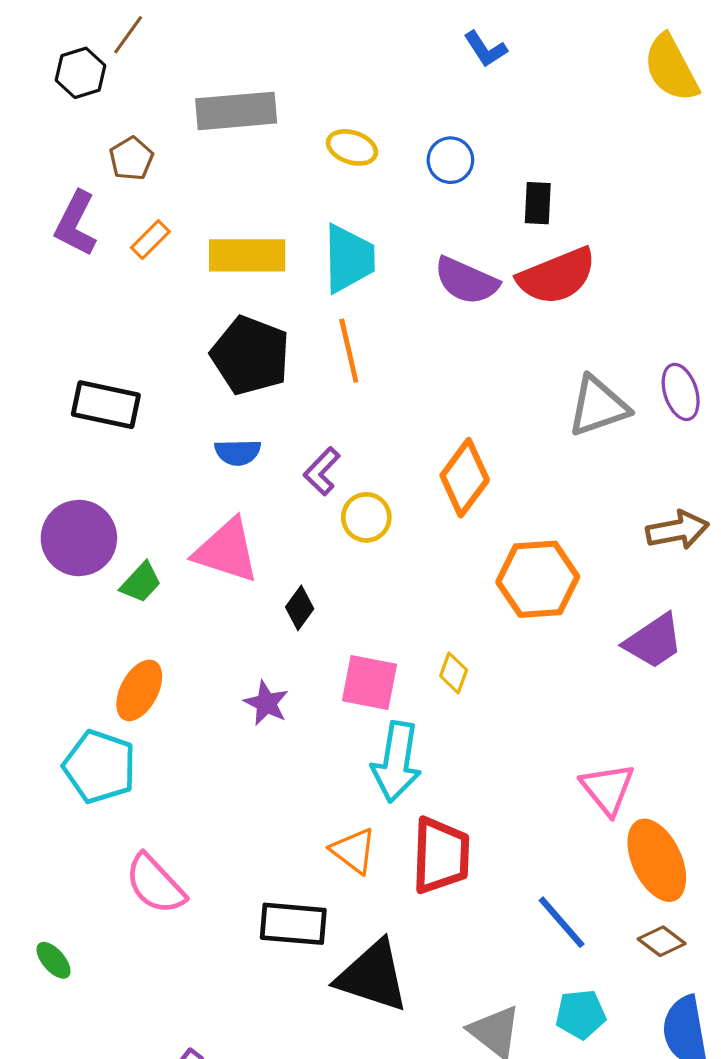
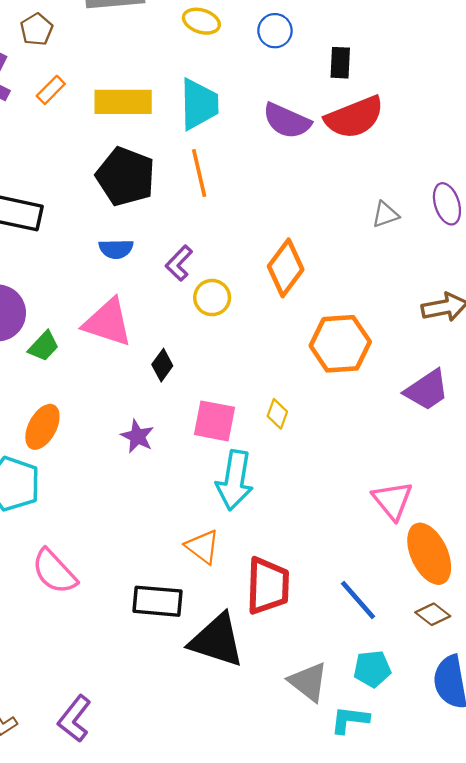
gray triangle: (598, 406) -> (385, 215), size x0.6
red trapezoid: (441, 856) -> (268, 586), moved

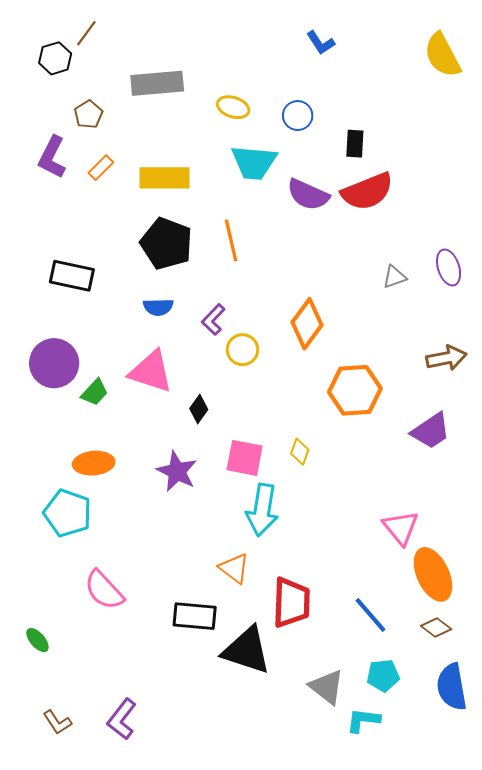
cyan trapezoid: (199, 104) -> (254, 162), moved, turned 96
orange ellipse: (42, 427) -> (94, 463), turned 57
purple star: (137, 436) -> (177, 471), size x1.4

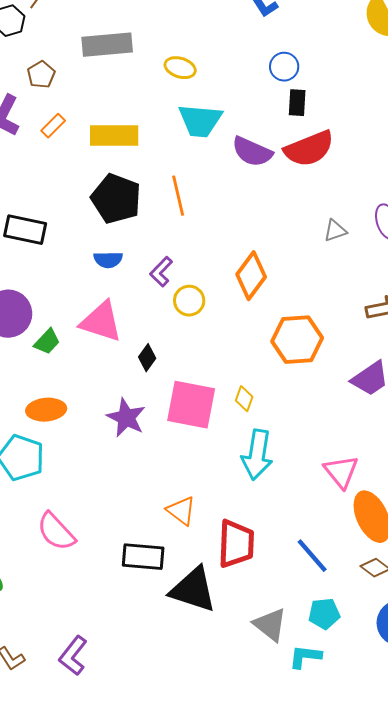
blue circle: (298, 116) -> (284, 67), moved
pink square: (245, 458) -> (191, 405), size x1.4
cyan arrow: (262, 510) -> (257, 455), moved

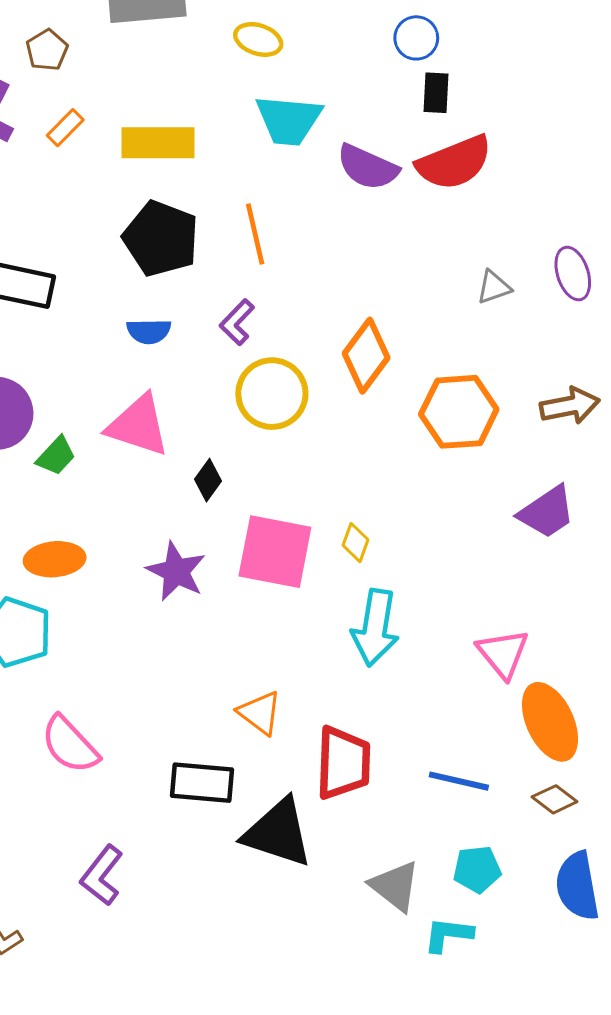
purple L-shape: (161, 272) -> (237, 322), moved
yellow circle: (189, 301) -> (272, 394), size x1.5
orange hexagon: (297, 340) -> (459, 412), moved
blue line: (312, 556) -> (459, 781), turned -36
purple L-shape: (73, 656) -> (102, 875), moved

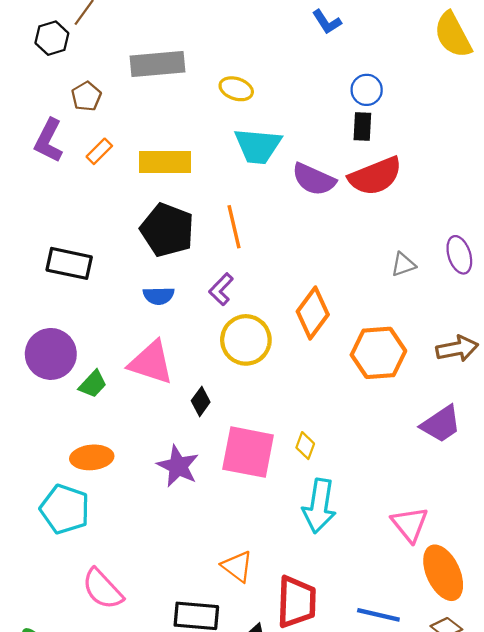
blue circle: (416, 38) -> (367, 90), moved

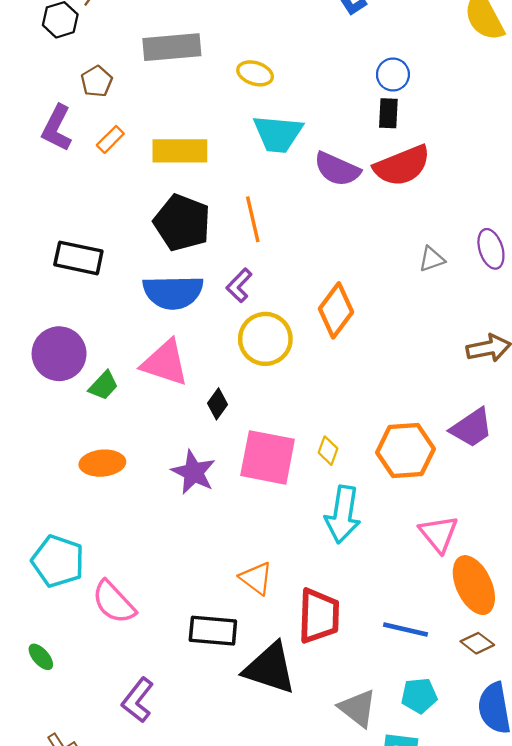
blue semicircle: (159, 296) -> (173, 292), size x1.8
orange hexagon: (378, 353) -> (405, 451), moved
cyan pentagon: (65, 509) -> (58, 561), moved

